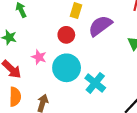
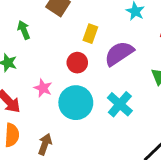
cyan cross: (95, 83) -> (120, 104), moved

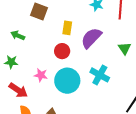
green arrow: (24, 30) -> (18, 35), turned -32

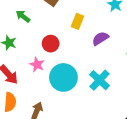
purple semicircle: (91, 38) -> (100, 38), size x0.7
red circle: (62, 51) -> (51, 44), moved

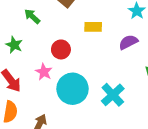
yellow rectangle: (77, 21) -> (93, 27), turned 64
purple semicircle: (100, 38) -> (128, 42), moved

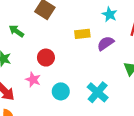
yellow rectangle: (93, 27) -> (82, 34), moved
cyan circle: (72, 89) -> (61, 91), size x0.6

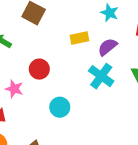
pink star: (33, 80) -> (14, 89), moved
cyan cross: (98, 92) -> (101, 76), moved

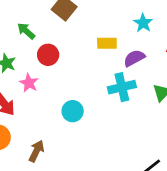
red circle: (39, 69) -> (48, 55), moved
cyan cross: (101, 76) -> (122, 87), turned 30

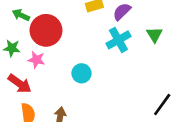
red circle: (48, 55) -> (46, 30), size x1.6

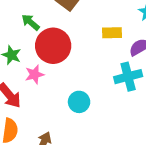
pink star: (36, 60) -> (34, 74), turned 30

